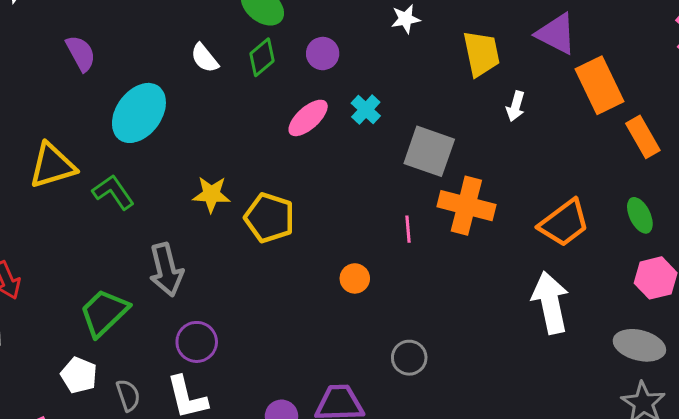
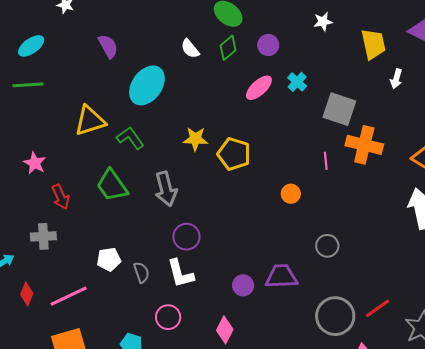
green trapezoid: (104, 313) -> (112, 185), moved, turned -81
white pentagon: (79, 375) -> (109, 259), turned -30

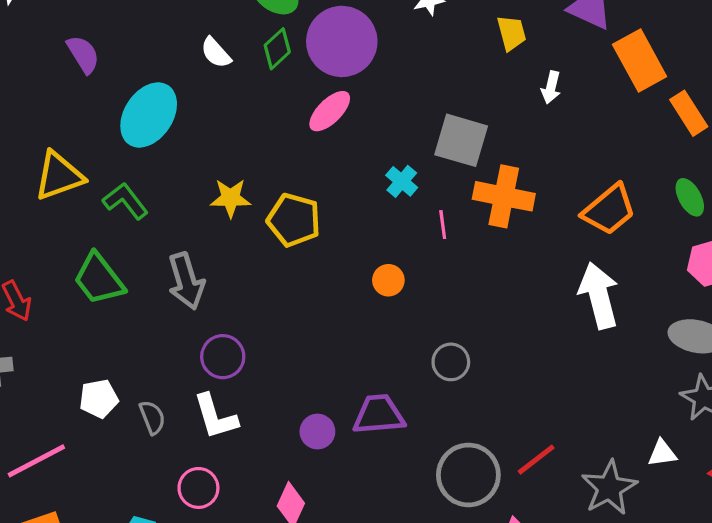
yellow trapezoid: (373, 44) -> (512, 33), size x0.7
purple circle: (268, 45) -> (342, 41), size x2.0
cyan cross: (297, 82) -> (402, 181), moved

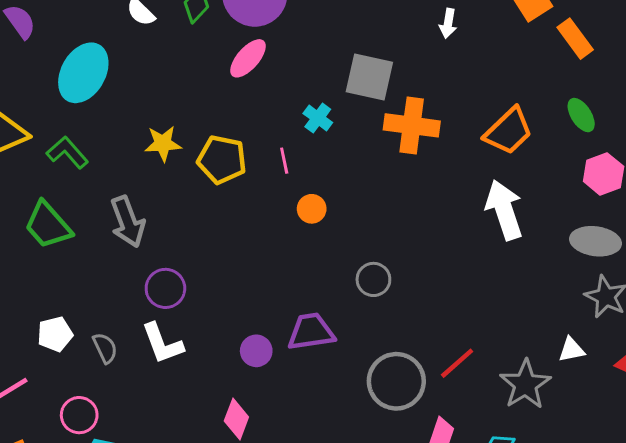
pink line: (443, 225) -> (284, 161), moved
pink circle: (198, 488) -> (79, 415), moved

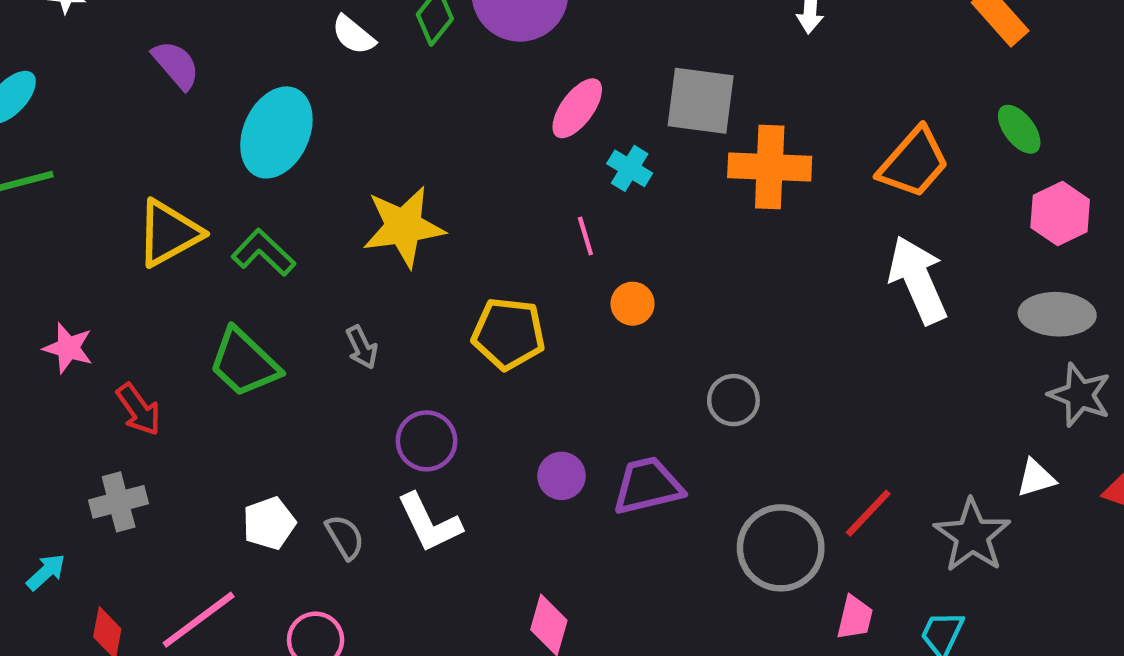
pink ellipse: (248, 58) -> (577, 108), moved
yellow star: (163, 144) -> (404, 227), size x1.5
yellow pentagon: (222, 160) -> (509, 334), moved
gray arrow: (128, 222) -> (362, 347), size x0.6
purple circle: (256, 351) -> (562, 476), moved

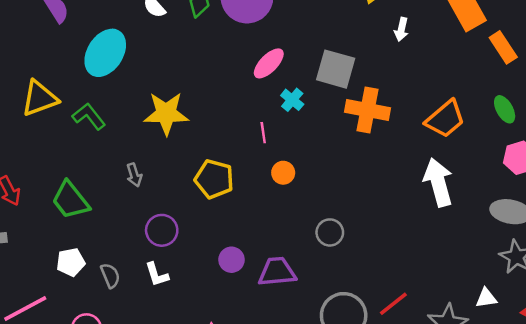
green trapezoid: (244, 363) -> (70, 200), moved
white L-shape: (429, 523) -> (157, 275), size x0.7

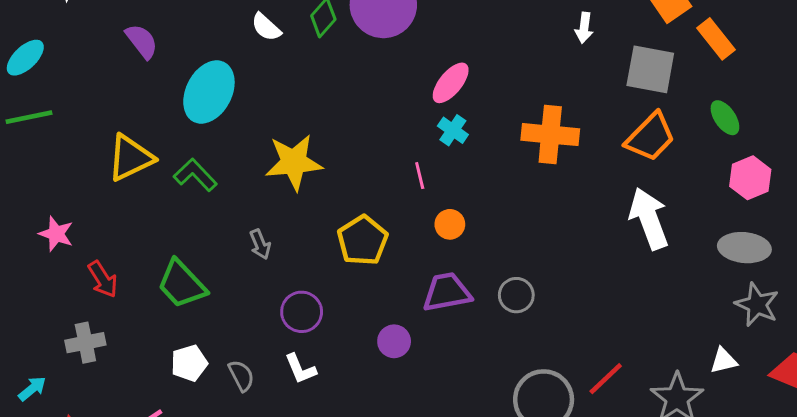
pink ellipse: (269, 63) -> (451, 83), moved
gray square: (336, 69) -> (650, 69), moved
yellow pentagon: (214, 179) -> (363, 240), turned 30
purple trapezoid: (277, 272) -> (447, 292), moved

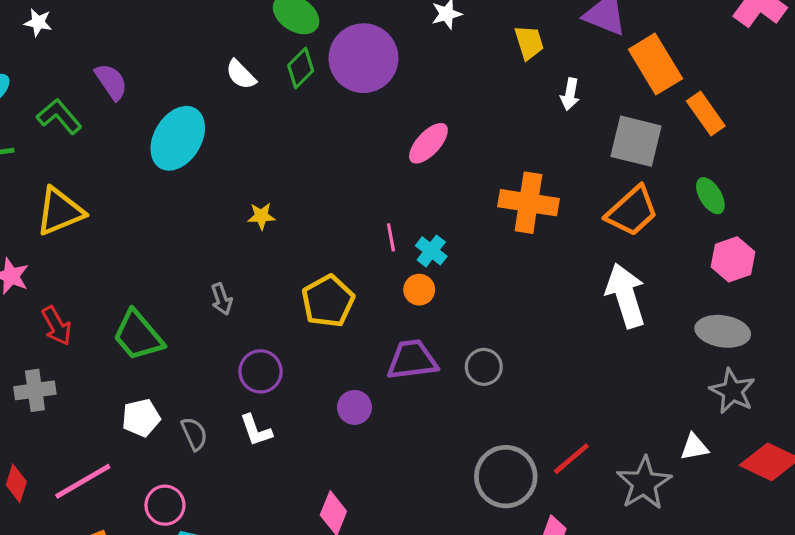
cyan cross: (453, 130) -> (431, 251), moved
yellow triangle: (130, 158) -> (60, 211), moved
yellow star: (294, 162) -> (261, 216), size x0.5
green L-shape: (195, 175) -> (59, 116), moved

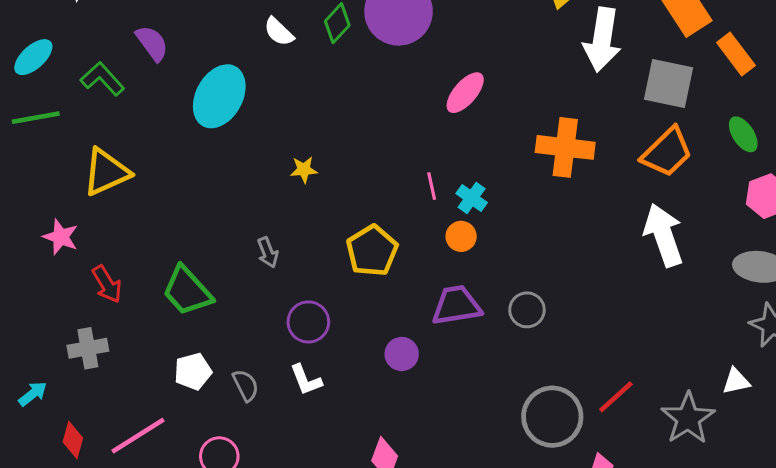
white arrow: (570, 94) -> (602, 40), size x2.0

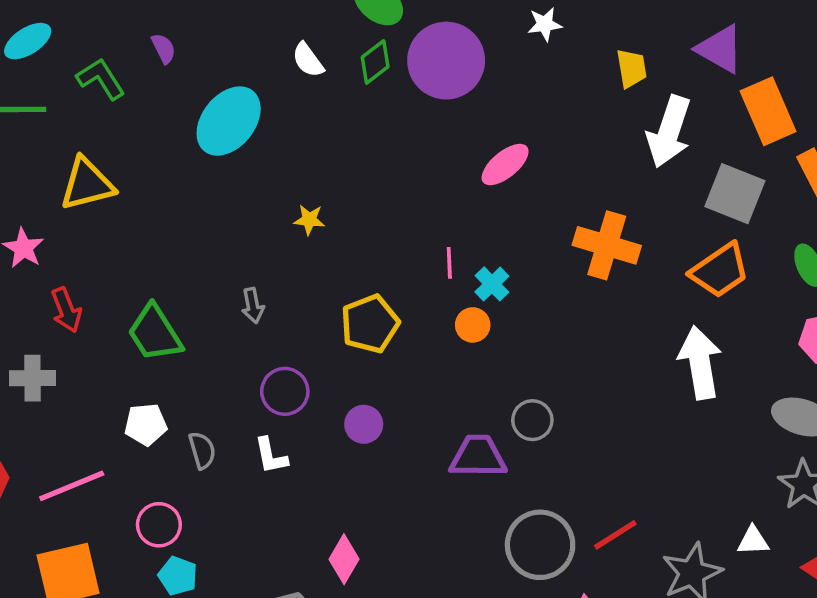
purple semicircle: (152, 43) -> (164, 48), size x0.7
purple trapezoid: (456, 305) -> (478, 457), moved
purple circle: (402, 354) -> (364, 424), moved

